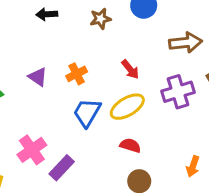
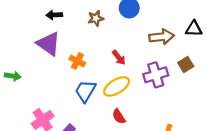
orange cross: (77, 74) -> (77, 61), turned -35
purple triangle: (38, 77) -> (48, 44), moved, size x1.6
red semicircle: (130, 145) -> (119, 116), turned -140

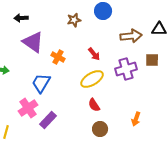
black arrow: (54, 15) -> (21, 18), moved
brown square: (186, 64) -> (152, 60), turned 32
blue trapezoid: (85, 91) -> (41, 83), moved

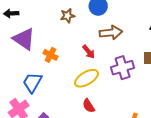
brown arrow: (131, 36) -> (111, 33), moved

